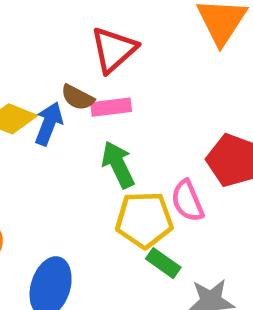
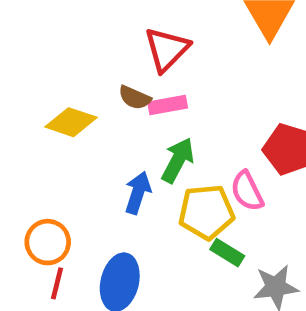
blue arrow: (49, 124) -> (138, 193), moved
green arrow: (118, 165) -> (178, 160), turned 57

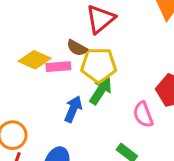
pink rectangle: (168, 105) -> (58, 67), moved
yellow pentagon: (206, 212) -> (99, 65), moved

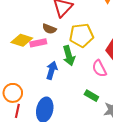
yellow pentagon: (99, 65) -> (81, 35), moved
green arrow: (101, 91) -> (69, 56), turned 138

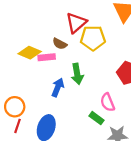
yellow pentagon: (81, 35) -> (93, 38), moved
pink semicircle: (99, 68) -> (108, 102), moved

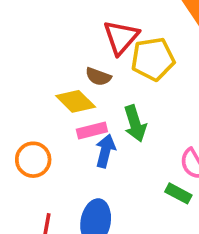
yellow diamond: (30, 53) -> (76, 101), moved, turned 30
pink rectangle: (47, 57) -> (92, 131), moved
orange circle: (15, 107) -> (33, 160), moved

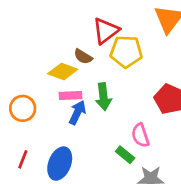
yellow diamond: (76, 101) -> (63, 72), turned -36

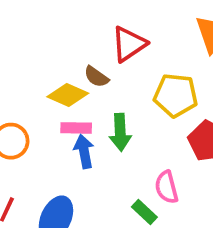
yellow pentagon: (126, 52) -> (176, 95), moved
blue arrow: (77, 113) -> (84, 151), turned -40

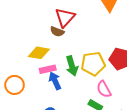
brown semicircle: (96, 77) -> (57, 32), moved
yellow pentagon: (176, 95) -> (93, 64), moved

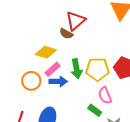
pink rectangle: (48, 69) -> (53, 69), turned -35
blue arrow: (55, 81) -> (58, 81), turned 108
orange circle: (15, 85) -> (31, 81), moved

